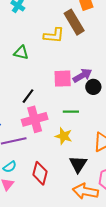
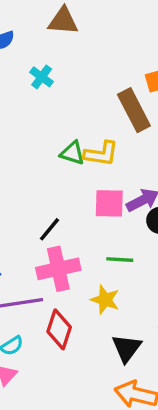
yellow L-shape: (54, 35) -> (101, 154), moved
green triangle: (21, 53) -> (72, 153), moved
red diamond: (40, 173) -> (59, 329), moved

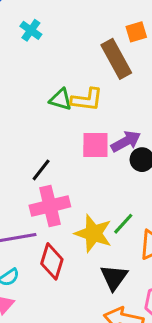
green line: (120, 260) -> (123, 224), moved, turned -50
yellow star: (105, 300) -> (93, 233), size x1.4

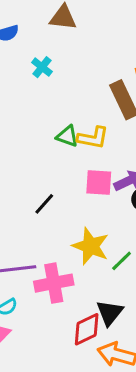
pink cross: (50, 206) -> (54, 283), moved
yellow star: (93, 233) -> (91, 246), moved
red diamond: (52, 261) -> (87, 329), moved, turned 44

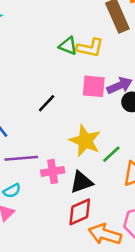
pink cross: (54, 283) -> (53, 171), size x0.7
black triangle: (110, 313) -> (81, 182), moved, turned 30

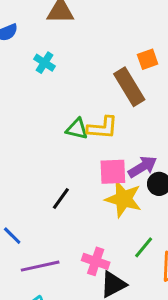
yellow star: (85, 141) -> (123, 199), moved
pink cross: (53, 171) -> (96, 261), moved, turned 35

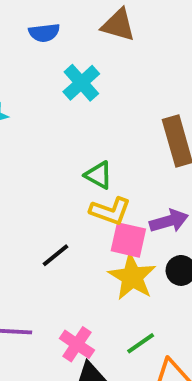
cyan cross: (45, 63) -> (81, 83), size x1.4
yellow L-shape: (103, 128) -> (110, 211), moved
purple arrow: (143, 167) -> (169, 221), moved

